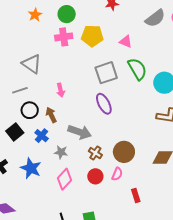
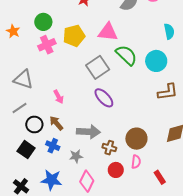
pink triangle: (126, 42) -> (108, 32), size x1.5

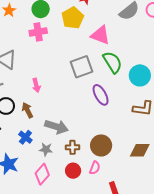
yellow pentagon: (74, 36) -> (73, 18), moved, turned -30
purple ellipse: (104, 98) -> (101, 95), moved
blue cross: (53, 146) -> (25, 137), moved
brown cross: (109, 148) -> (72, 147), turned -32
gray star: (76, 156) -> (46, 149), moved

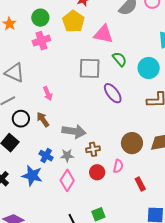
green semicircle: (112, 62) -> (120, 59), size x0.7
gray square: (81, 67) -> (90, 68), turned 30
blue cross: (25, 137) -> (46, 156), moved
brown circle: (101, 145) -> (132, 143), moved

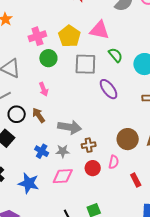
green circle: (40, 18) -> (48, 58), moved
yellow pentagon: (73, 21) -> (69, 36), moved
blue star: (32, 176) -> (29, 183), moved
pink diamond: (67, 180) -> (63, 176), turned 55

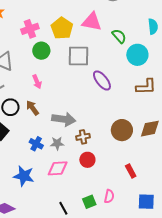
green semicircle: (115, 55) -> (119, 36), moved
pink semicircle: (114, 162) -> (109, 196), moved

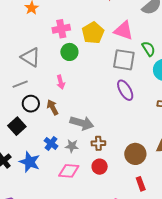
gray square: (78, 56) -> (124, 60), moved
brown circle: (122, 130) -> (135, 154), moved
blue star: (24, 176) -> (30, 162), moved

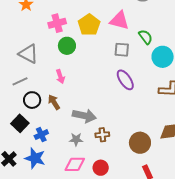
gray square: (124, 60) -> (122, 50), size x0.7
blue cross: (51, 143) -> (41, 135), moved, turned 32
red circle: (100, 167) -> (101, 168), moved

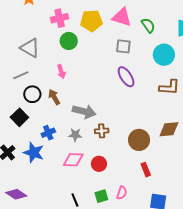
yellow pentagon: (89, 25) -> (91, 21), turned 30
green semicircle: (146, 37) -> (148, 25), moved
blue cross: (41, 135) -> (48, 133), moved

